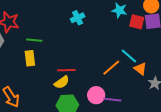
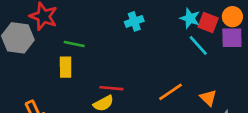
red square: (137, 22) -> (208, 22), moved
cyan line: (129, 56) -> (198, 45), moved

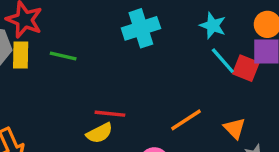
cyan cross: (134, 21) -> (141, 28), size x1.5
red square: (208, 22) -> (246, 68), moved
yellow rectangle: (66, 67) -> (21, 55), moved

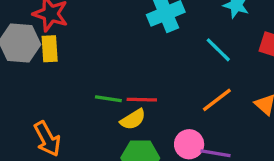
green line: (63, 56) -> (108, 99), moved
cyan line: (223, 61) -> (218, 50), moved

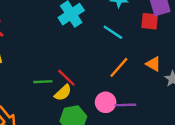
red line: (142, 100) -> (66, 78), turned 54

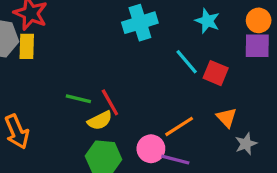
red square: (150, 21) -> (216, 73), moved
orange line: (119, 67) -> (179, 126), moved

